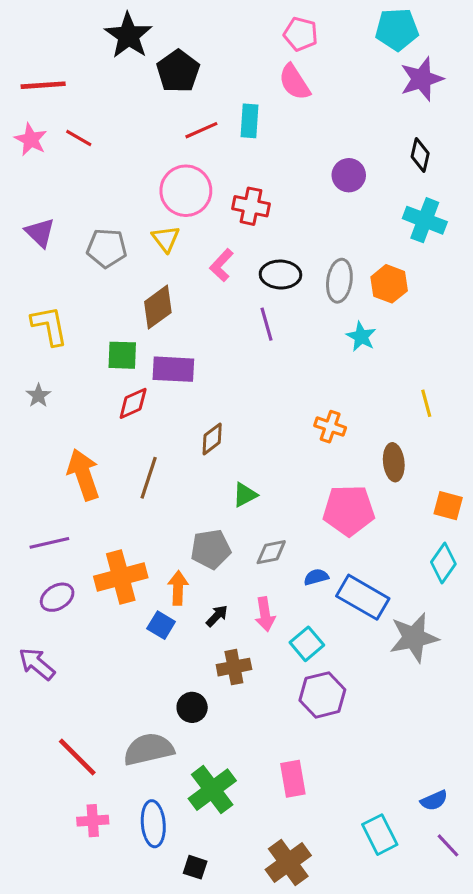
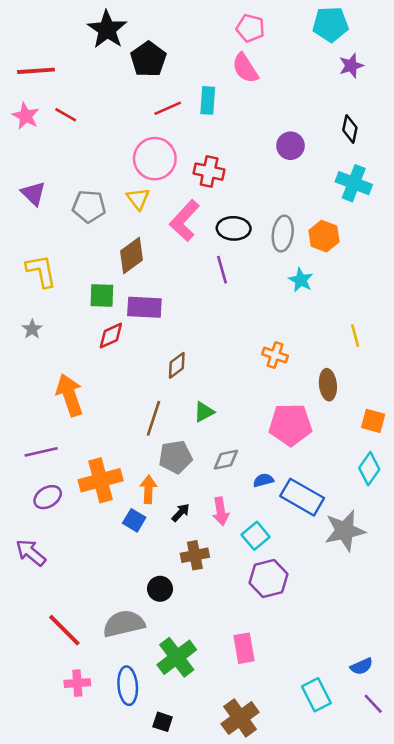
purple star: (422, 79) -> (351, 66), size x0.7
pink L-shape: (222, 265) -> (185, 221), size x1.5
brown line: (149, 478) -> (154, 418), moved

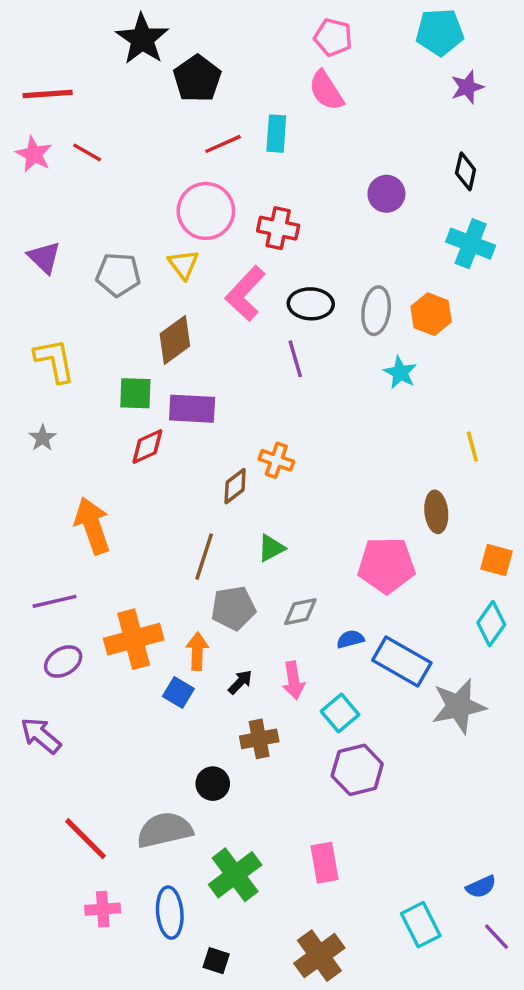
orange cross: (275, 355) -> (276, 460), moved

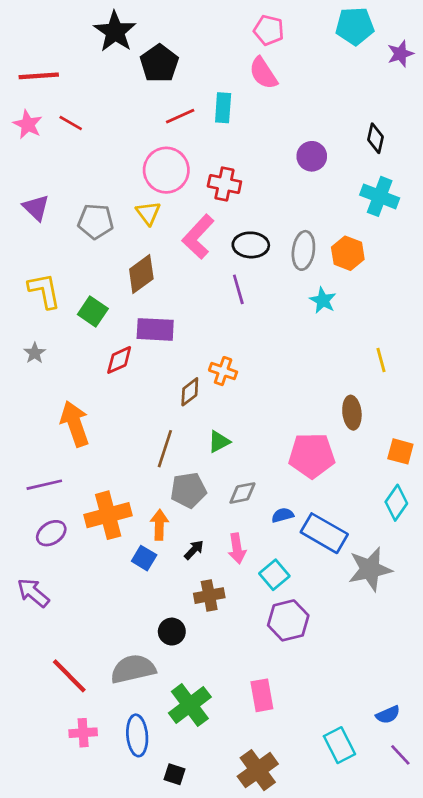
purple star: (467, 87) -> (400, 54), moved
green square: (135, 393) -> (93, 311), moved, turned 32

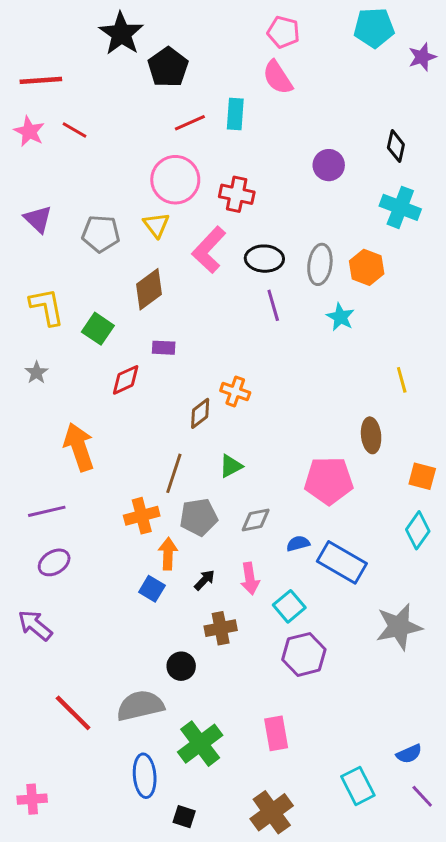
purple line: (238, 289) -> (273, 305), moved
purple rectangle: (155, 329) -> (164, 348), size x0.6
orange cross: (108, 515) -> (142, 516), moved, size x0.7
gray star: (370, 569) -> (399, 627), moved
pink cross: (83, 733) -> (32, 799), moved

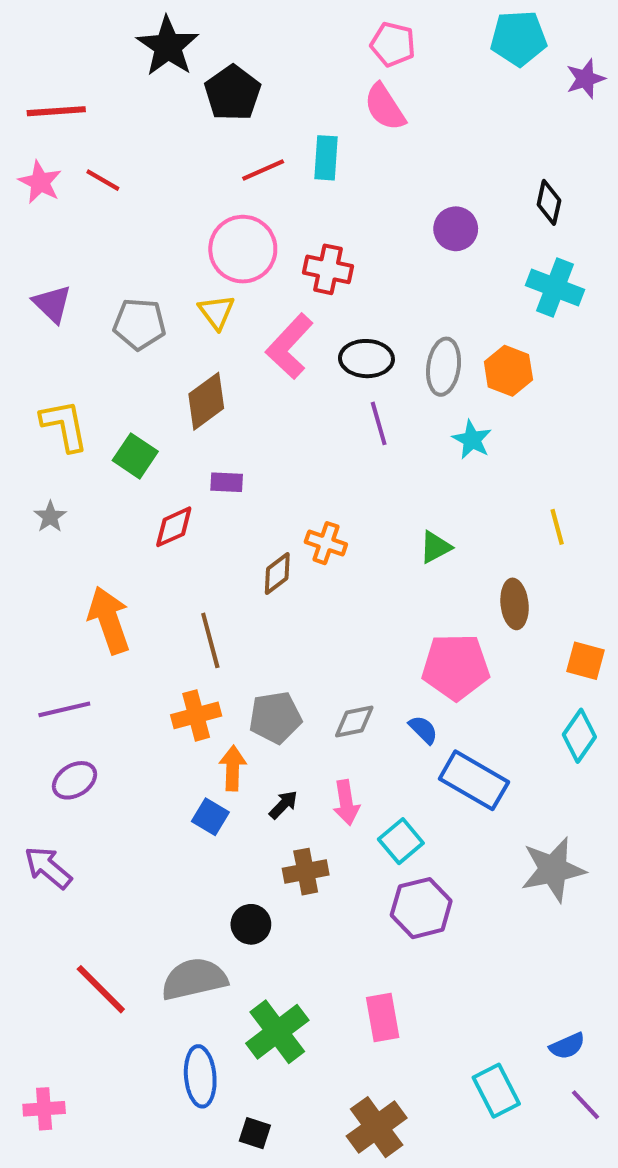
green triangle: (231, 466) -> (435, 547), moved
brown line: (174, 473) -> (210, 640), moved, turned -33
blue semicircle: (298, 543) -> (423, 730), moved, turned 60

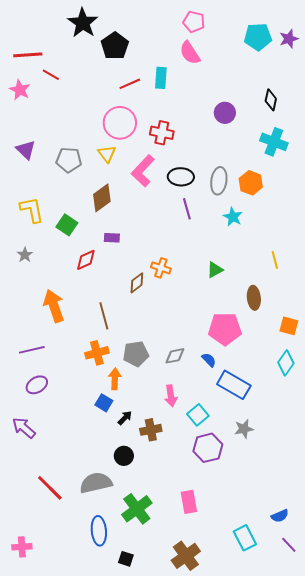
cyan pentagon: (519, 38) -> (258, 37), moved
red line: (103, 180) -> (51, 75), moved
black arrow: (283, 805) -> (125, 418), moved
gray star: (553, 870) -> (244, 429), moved, size x0.6

